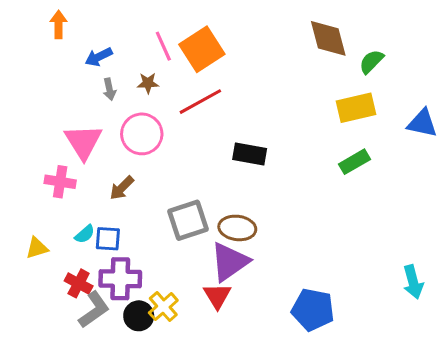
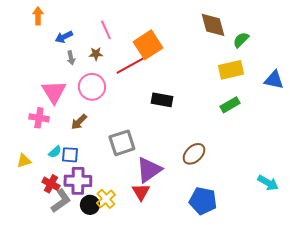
orange square: (202, 49) -> (148, 45), moved
brown ellipse: (237, 228) -> (194, 154), moved, turned -50
cyan arrow: (413, 282) -> (268, 183), turned -45

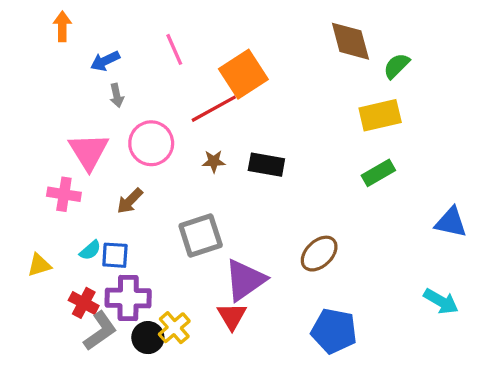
brown star: (96, 54) -> (214, 161), moved
blue triangle: (274, 80) -> (451, 222), moved

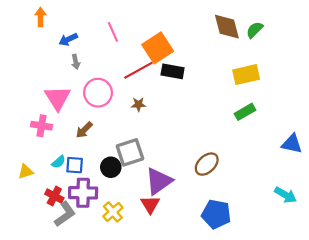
green semicircle: (397, 66) -> (255, 30), moved
black rectangle: (266, 165) -> (173, 71), moved
black circle: (148, 338) -> (111, 167), moved

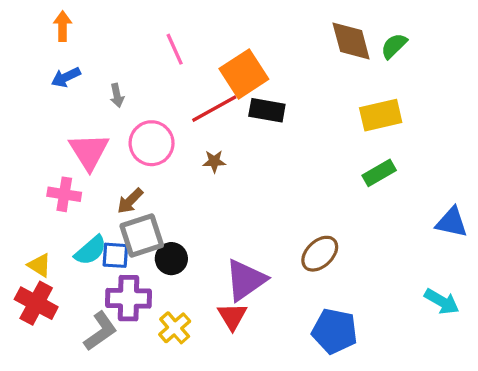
blue arrow: (68, 39) -> (66, 77), moved
gray square: (130, 152) -> (142, 236), moved
cyan semicircle: (59, 162) -> (91, 250), size x1.5
yellow triangle: (26, 171) -> (39, 265), turned 49
red cross: (54, 196) -> (36, 303), moved, size x1.4

